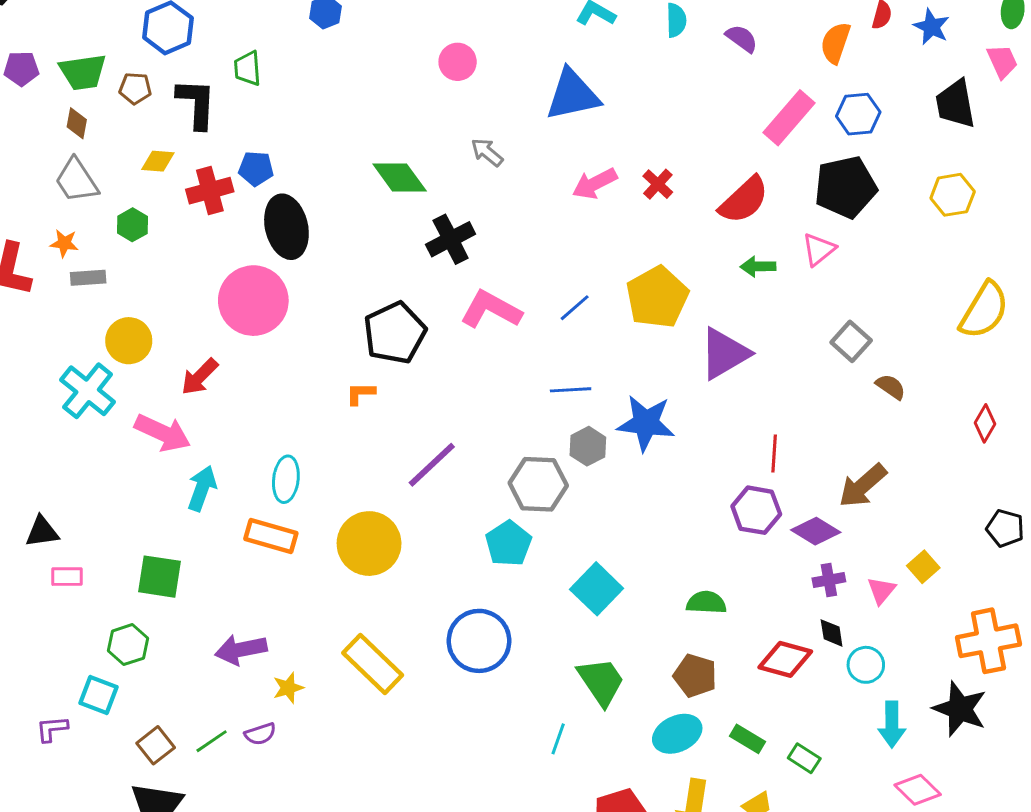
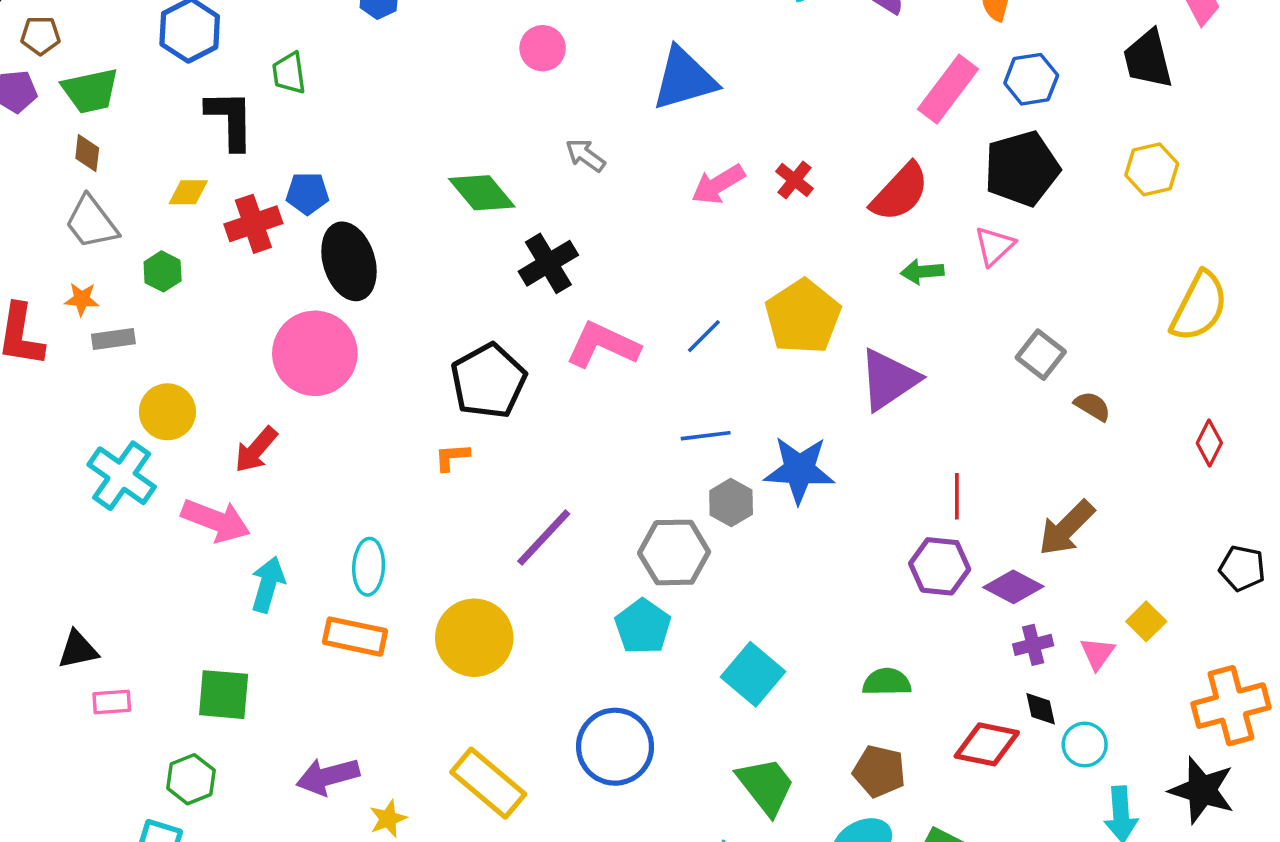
brown pentagon: (135, 88) -> (40, 36), moved

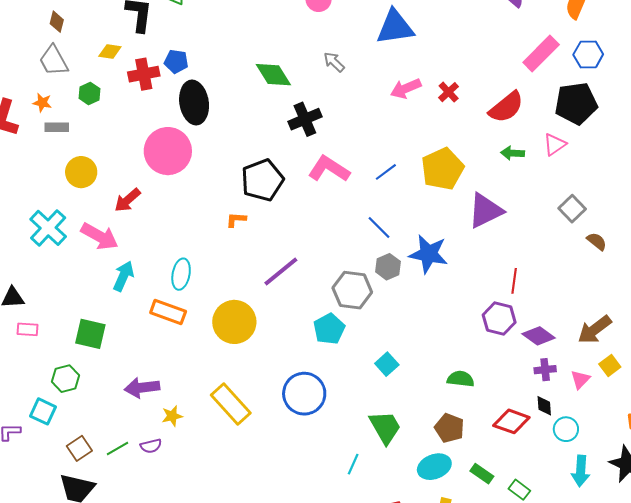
blue line: (706, 436) -> (379, 228), turned 44
cyan cross: (122, 476) -> (48, 228), moved
brown arrow: (1066, 528) -> (595, 330), moved
cyan square: (753, 674) -> (387, 364), size x0.7

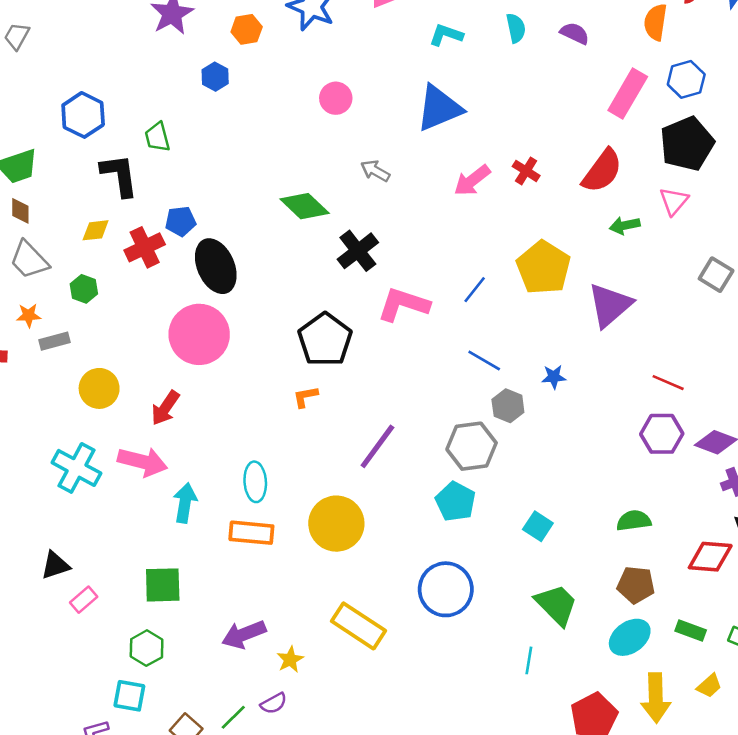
blue star: (429, 254) -> (554, 377), size x0.5
red line: (514, 281) -> (668, 383), turned -60
pink rectangle: (27, 329) -> (84, 600), turned -30

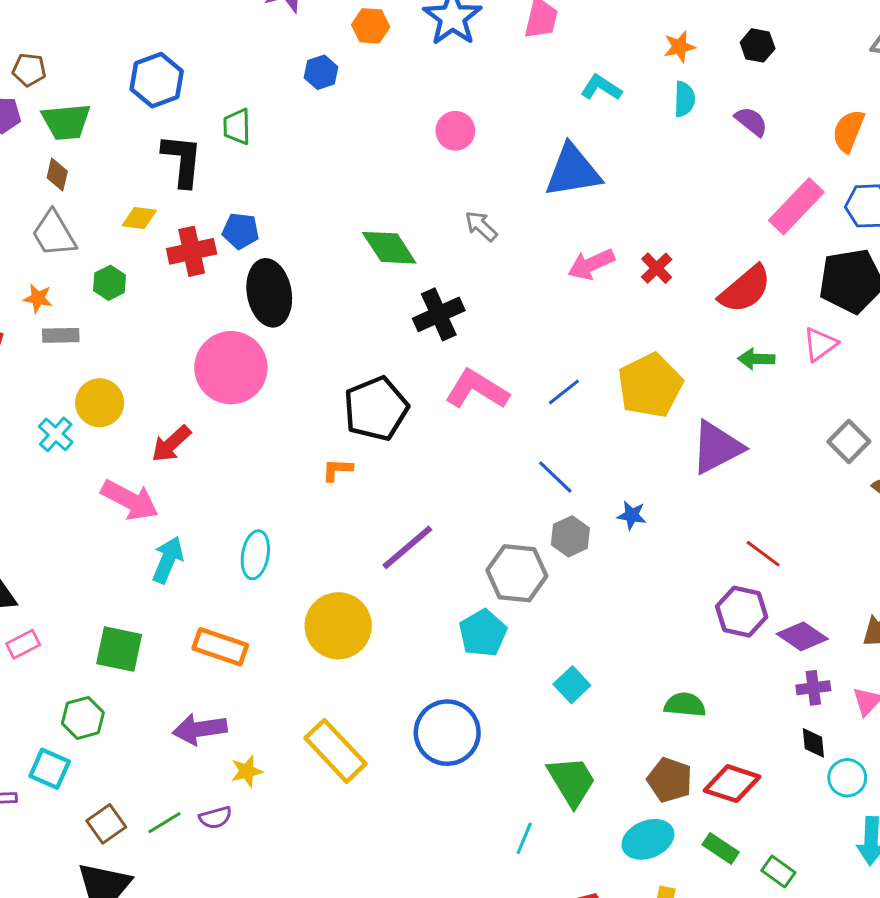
cyan cross: (76, 468) -> (56, 434), moved, size x0.6
orange rectangle: (251, 533) -> (220, 647), moved
red diamond: (710, 557) -> (732, 784), moved

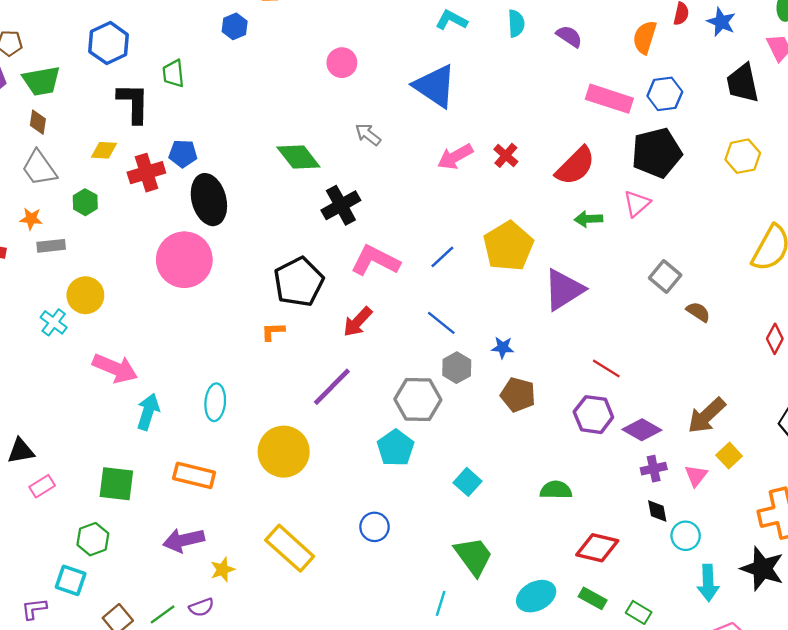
blue triangle: (573, 171) -> (435, 86), turned 48
pink rectangle: (796, 206) -> (609, 99), turned 69
red arrow: (171, 444) -> (358, 322), moved
blue circle: (447, 733) -> (375, 527), size x0.6
brown pentagon: (670, 780) -> (518, 395), moved

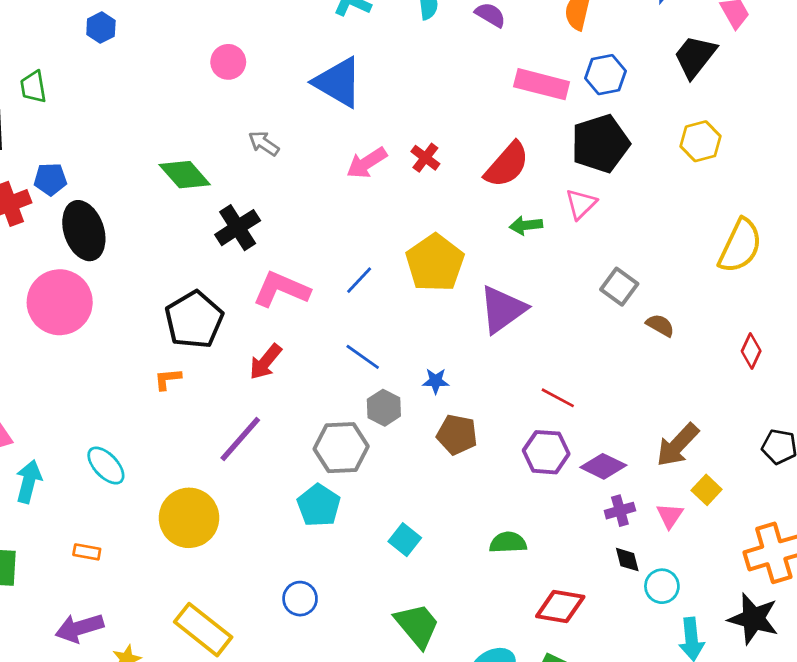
black trapezoid: (743, 83) -> (695, 56), turned 54
cyan ellipse: (215, 402) -> (106, 466), turned -45
orange rectangle: (194, 475) -> (87, 552), size x0.6

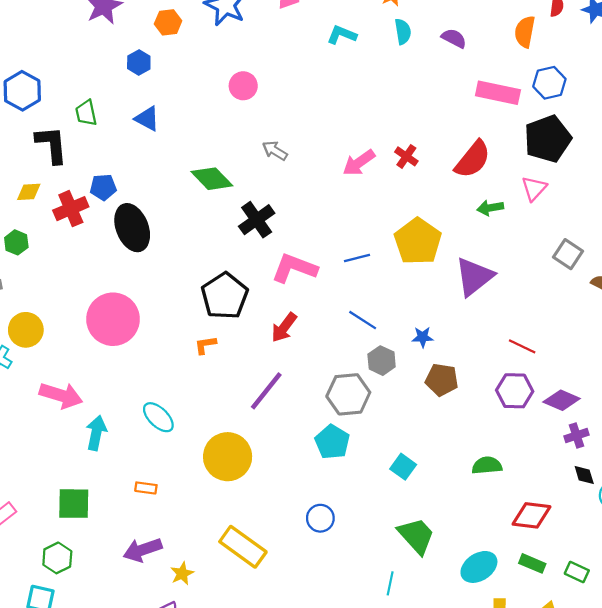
blue triangle: (338, 82) -> (147, 119), moved, size x0.6
blue line: (359, 280) -> (357, 258), turned 35
pink circle: (60, 302) -> (113, 319), moved

